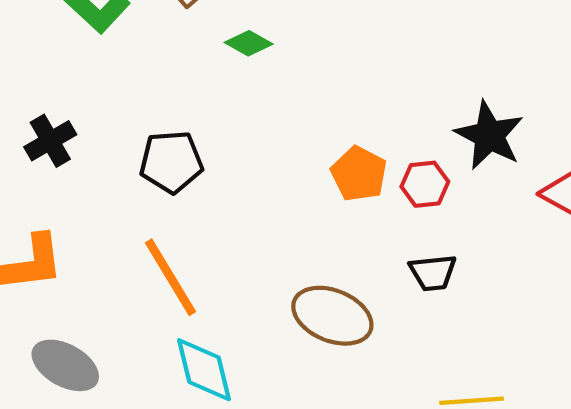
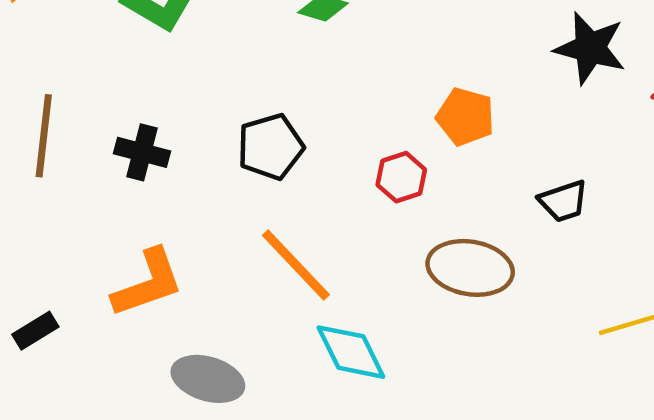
black cross: (50, 141) -> (142, 152), turned -33
red hexagon: (425, 184) -> (401, 177), moved

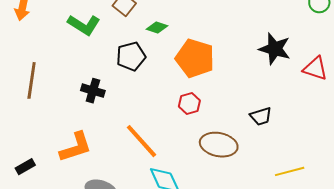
orange pentagon: (465, 117) -> (195, 58), moved, size x1.5
black pentagon: (271, 147) -> (131, 56), moved
black cross: (142, 152) -> (93, 91), moved

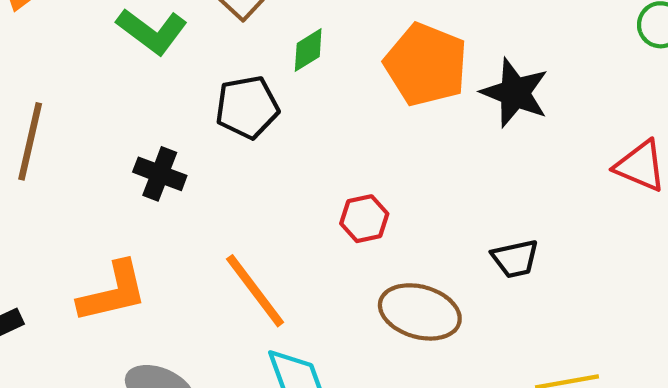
green diamond: (157, 27) -> (308, 50), turned -55
black star: (275, 49) -> (515, 93), moved
orange pentagon: (195, 58) -> (426, 65), moved

